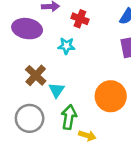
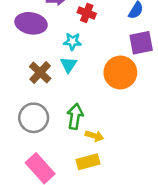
cyan triangle: (57, 90) -> (69, 65), moved
orange circle: (111, 96) -> (120, 72), moved

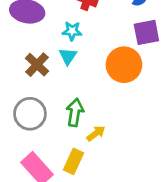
yellow arrow: (94, 136) -> (96, 133), turned -54
yellow rectangle: (88, 162) -> (73, 161), moved, turned -50

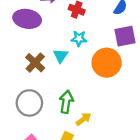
cyan star: (72, 31) -> (79, 38), moved

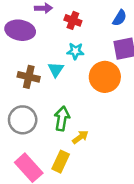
brown cross: (35, 63) -> (29, 77), turned -30

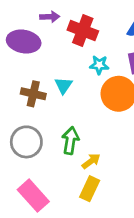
red cross: (73, 20) -> (83, 31), size x1.5
cyan star: (75, 51) -> (99, 65), moved
yellow rectangle: (61, 162) -> (90, 189), moved

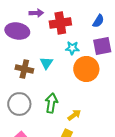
red cross: (83, 31) -> (60, 23), turned -30
yellow arrow: (91, 161) -> (74, 115), moved

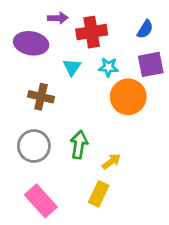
cyan triangle: (46, 63) -> (72, 67), moved

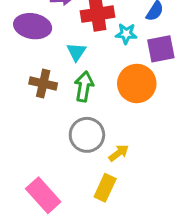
cyan star: (108, 67) -> (126, 34), moved
green arrow: (79, 145) -> (84, 87), moved
gray circle: (34, 146) -> (87, 135), moved

